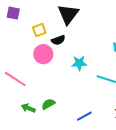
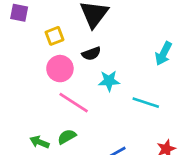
black semicircle: (58, 40) -> (91, 54), moved
pink line: (15, 79) -> (74, 103), moved

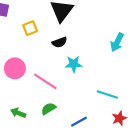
pink circle: (60, 69) -> (15, 68), moved
cyan line: (146, 103) -> (107, 94), moved
green semicircle: (67, 137) -> (49, 109), moved

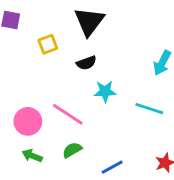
pink circle: (15, 68) -> (28, 121), moved
cyan line: (107, 94) -> (149, 109), moved

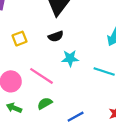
yellow square: (48, 44) -> (19, 39), moved

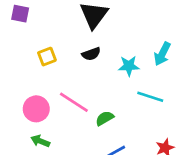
cyan star: (70, 58) -> (129, 66), moved
green semicircle: (45, 103) -> (105, 118), moved

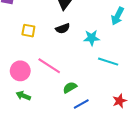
cyan arrow: (162, 54) -> (117, 16), moved
yellow square: (47, 57) -> (28, 31), turned 32
green semicircle: (105, 118) -> (70, 87), moved

